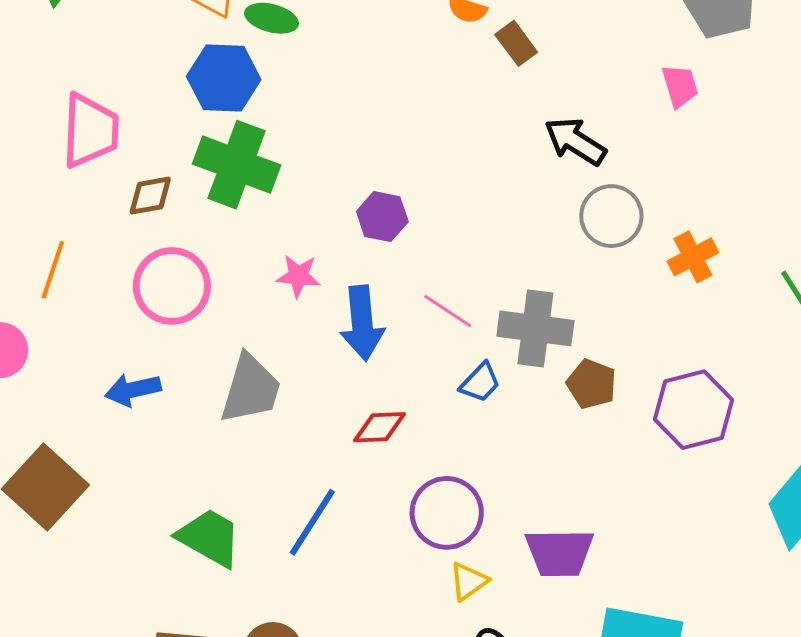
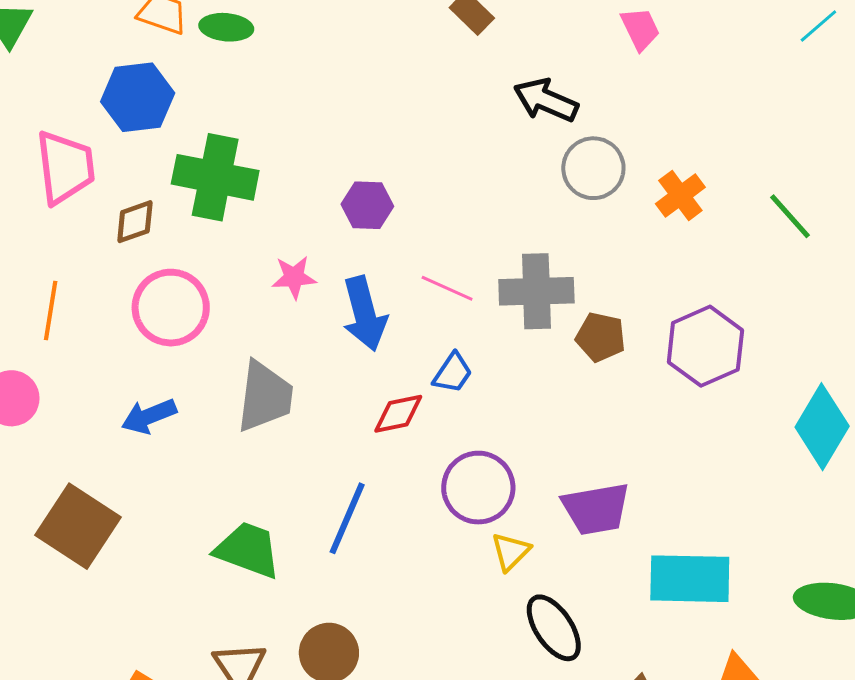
blue hexagon: (224, 78) -> (138, 97), moved
blue trapezoid: (480, 382) -> (453, 373), moved

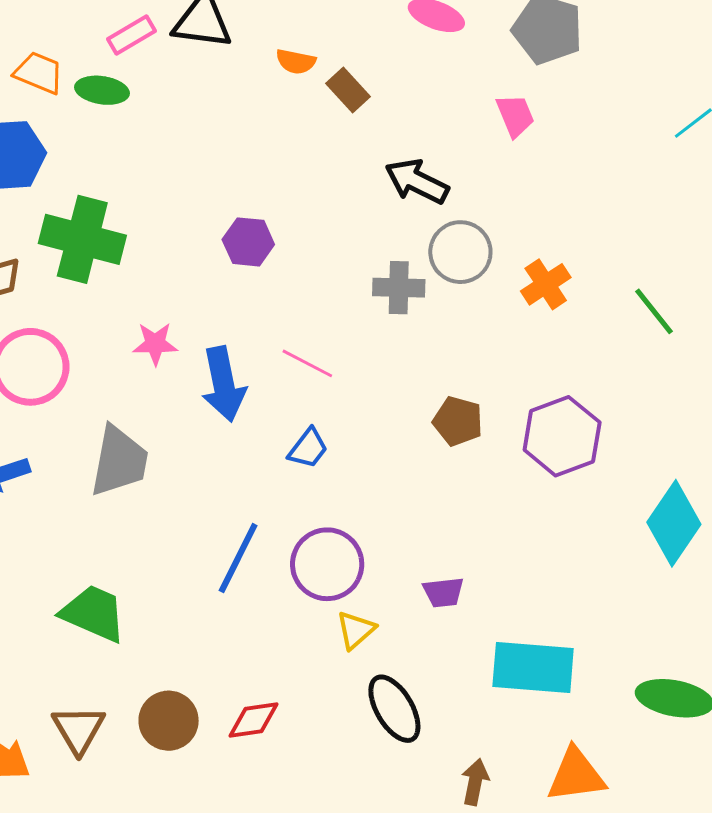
purple hexagon: (367, 205) -> (248, 242), moved
gray cross: (536, 291) -> (399, 288), moved, size x0.7
red diamond: (398, 414) -> (254, 720), moved
purple trapezoid: (596, 509) -> (443, 592), size x0.6
blue line: (347, 518) -> (238, 558), moved

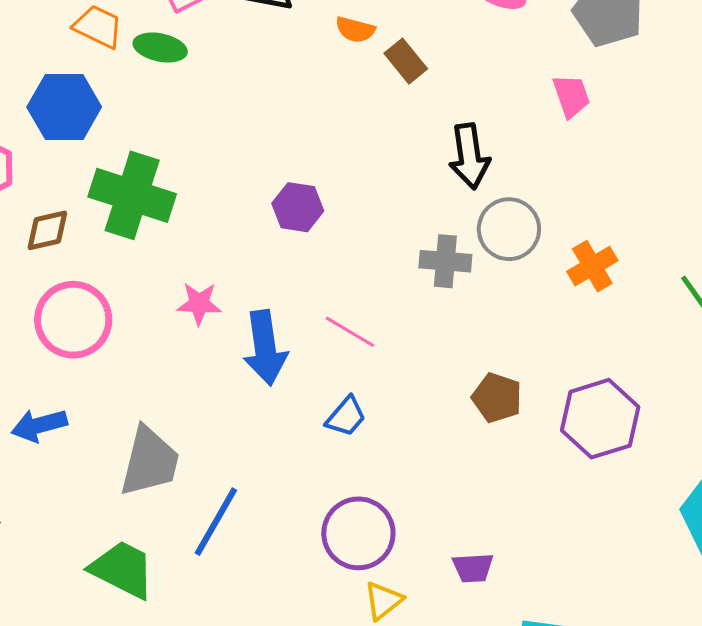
black arrow: (417, 181) -> (469, 156), turned -128
gray trapezoid: (119, 461) -> (150, 461), moved
blue line: (238, 558) -> (216, 522), moved

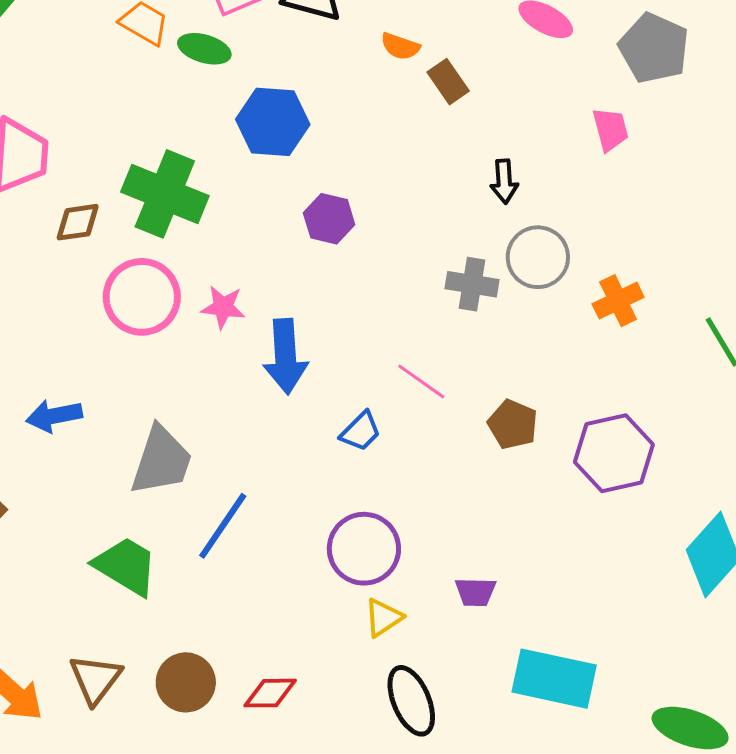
blue hexagon: (64, 107) -> (273, 122), moved
black arrow: (469, 156) -> (504, 181), size x0.7
pink circle: (73, 320) -> (142, 297), moved
pink line: (350, 332) -> (421, 382), moved

